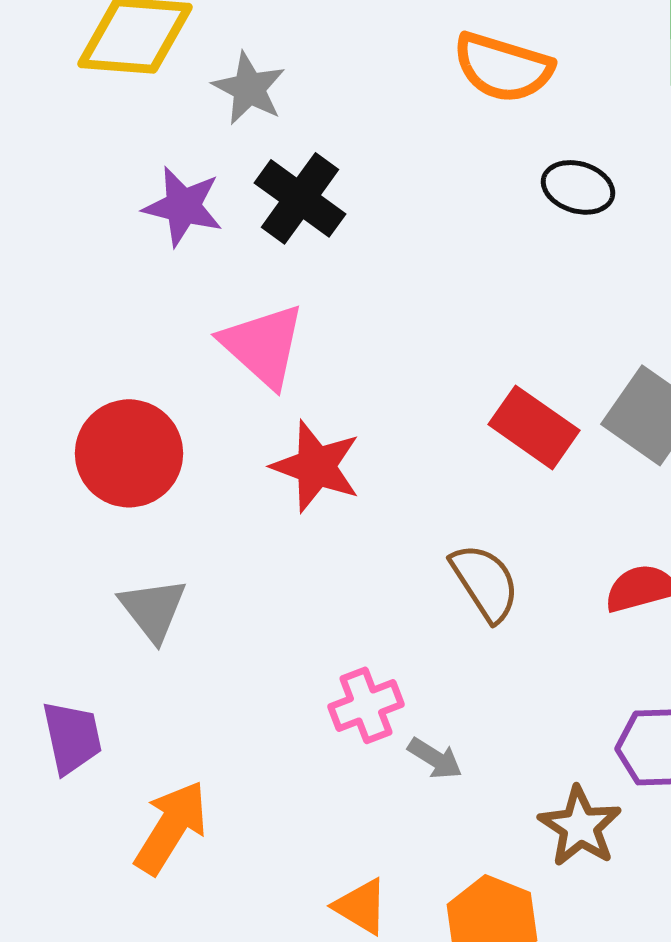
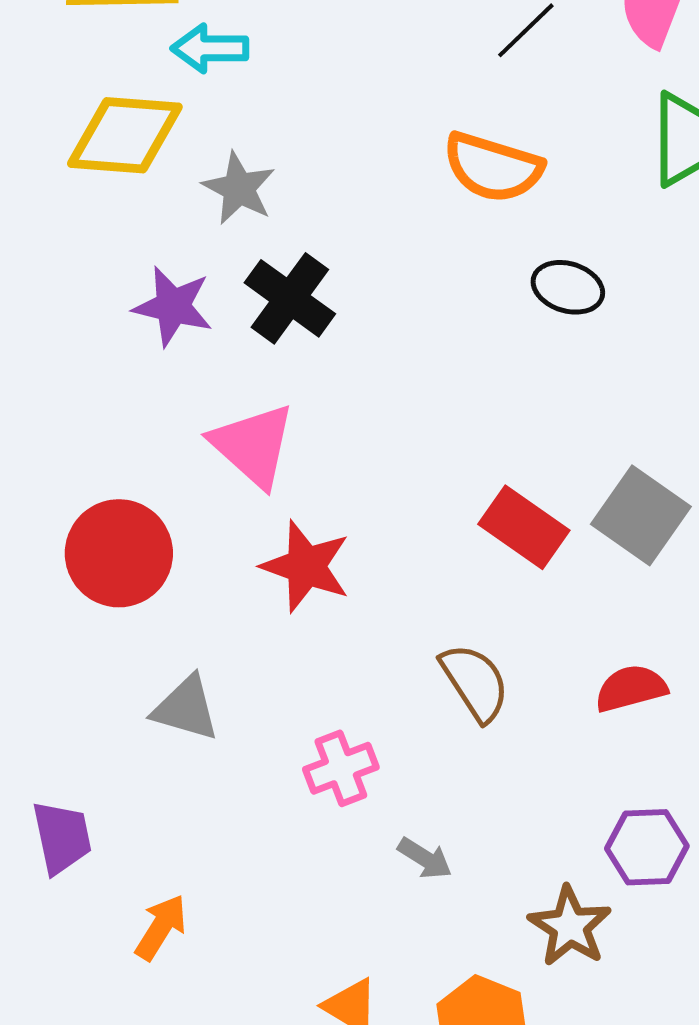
gray triangle: (153, 609) -> (186, 708), moved, turned -36
pink cross: (366, 705) -> (341, 768), moved
orange arrow: (171, 827) -> (161, 927), size x0.7

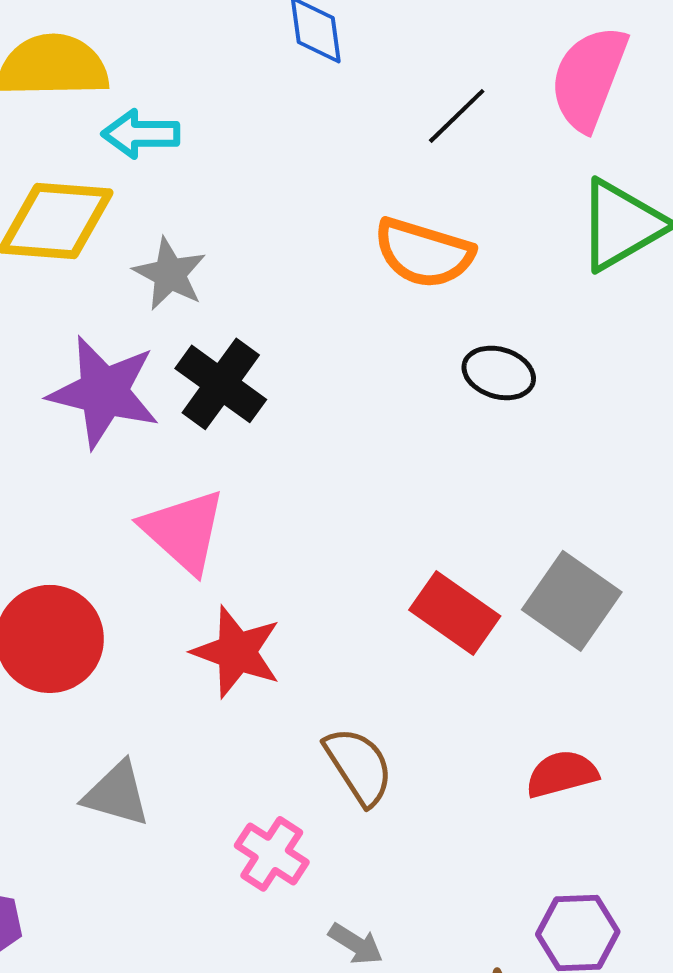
purple star: (173, 306) -> (104, 392), size x1.4
brown semicircle: (475, 682) -> (359, 766), moved
pink cross: (341, 768) -> (272, 854), turned -36

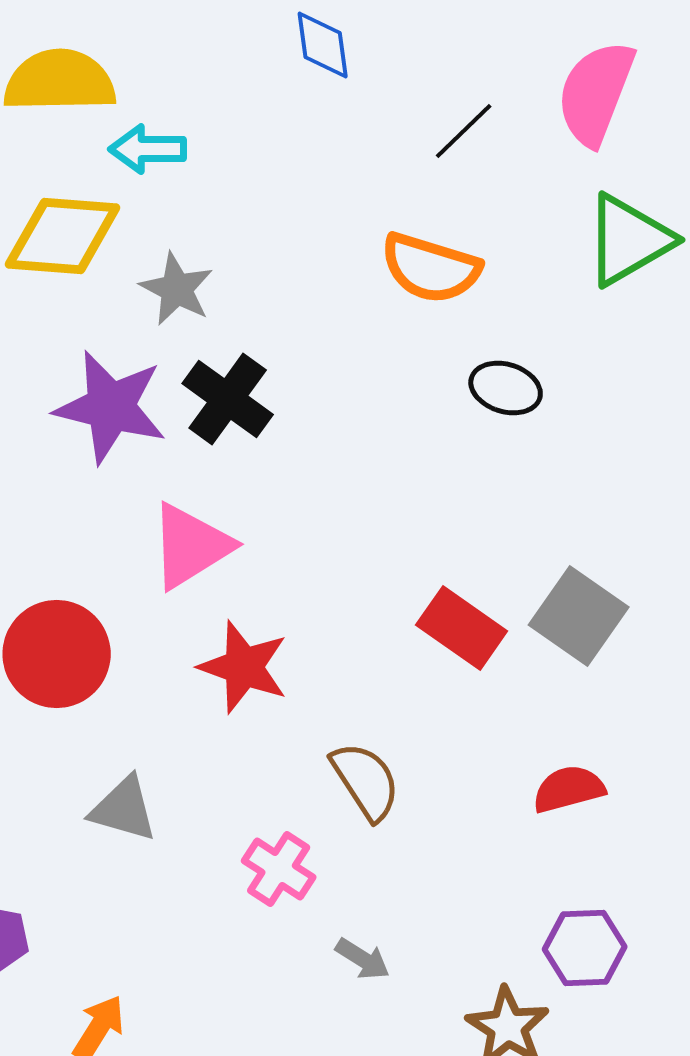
pink triangle: (184, 531) -> (191, 546), turned 46

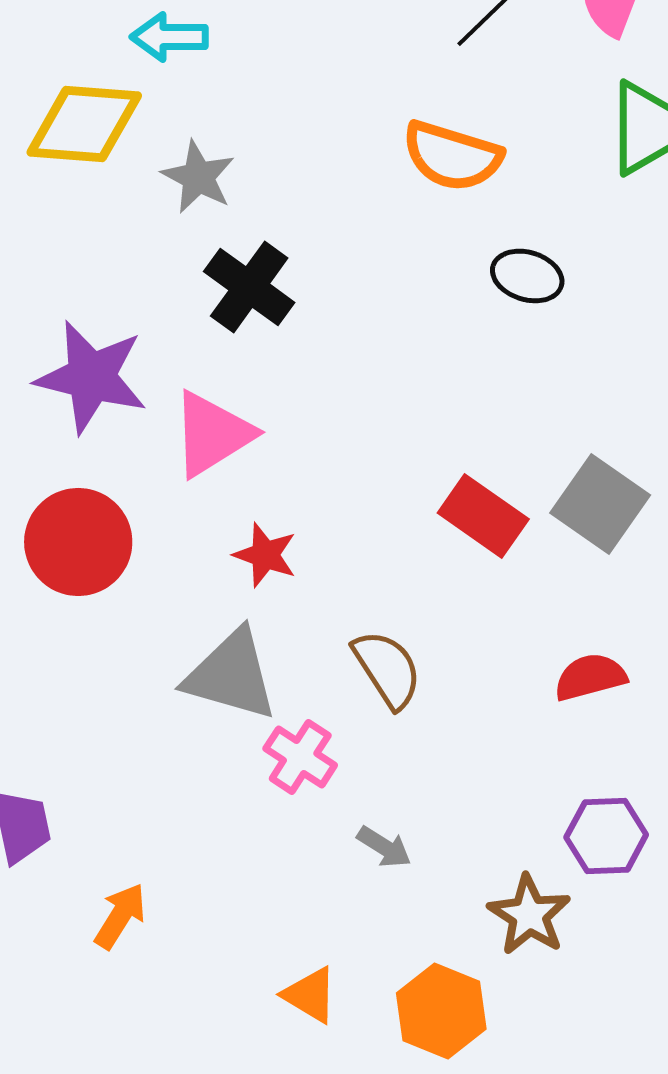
purple star: (111, 407) -> (91, 377), moved
red star: (244, 667) -> (265, 555), size x0.7
gray triangle: (124, 809) -> (231, 675), moved, size x1.4

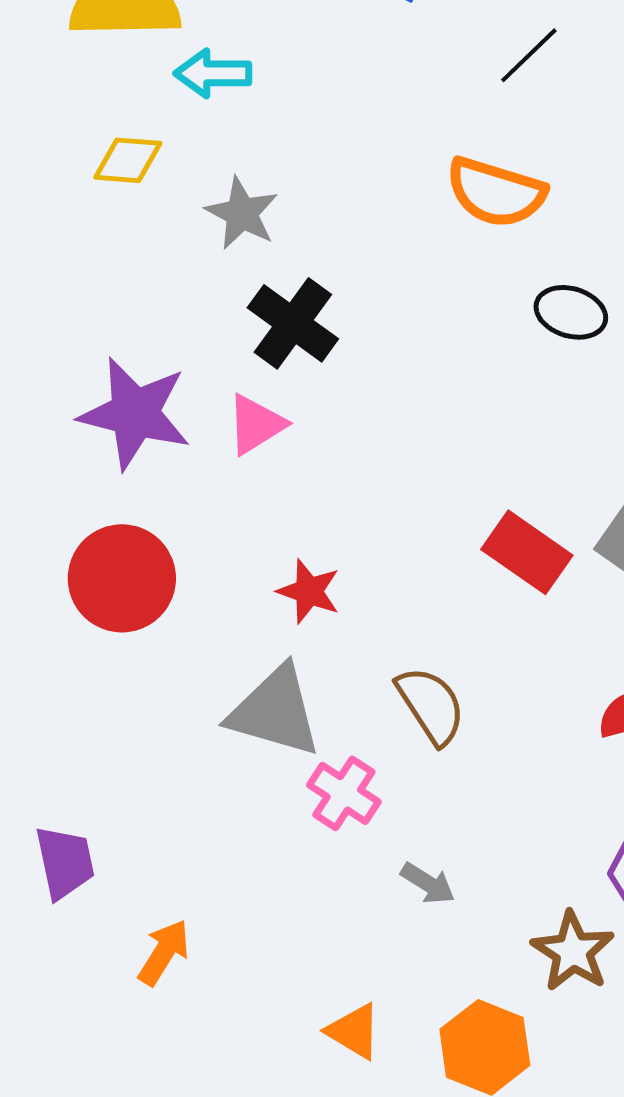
yellow diamond: (84, 124) -> (128, 160), size x0.6
pink triangle: (212, 434) -> (256, 424), moved, size x0.7

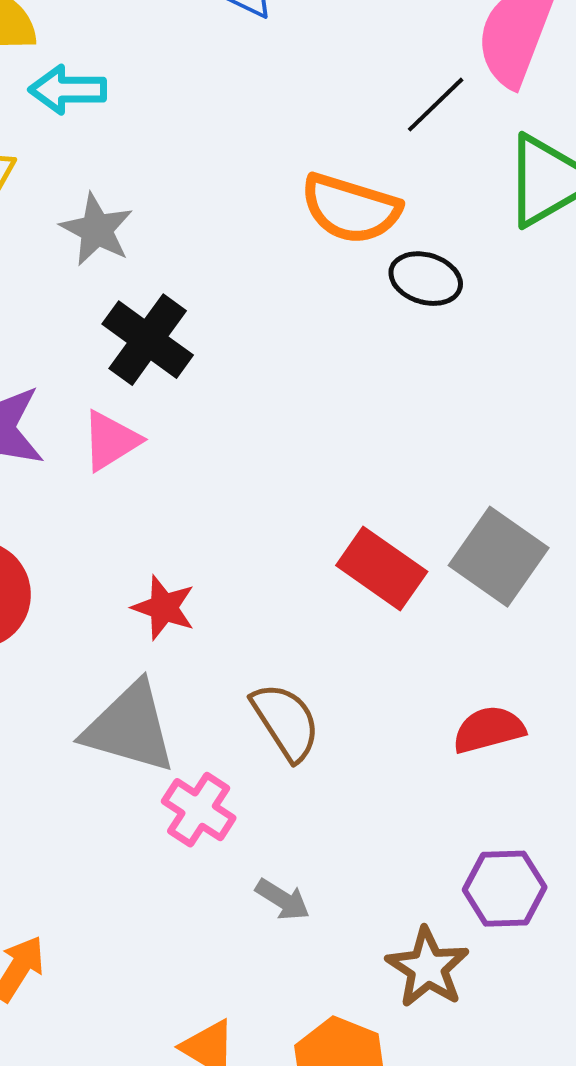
black line: (529, 55) -> (436, 105), moved
black ellipse: (571, 312) -> (426, 279), moved

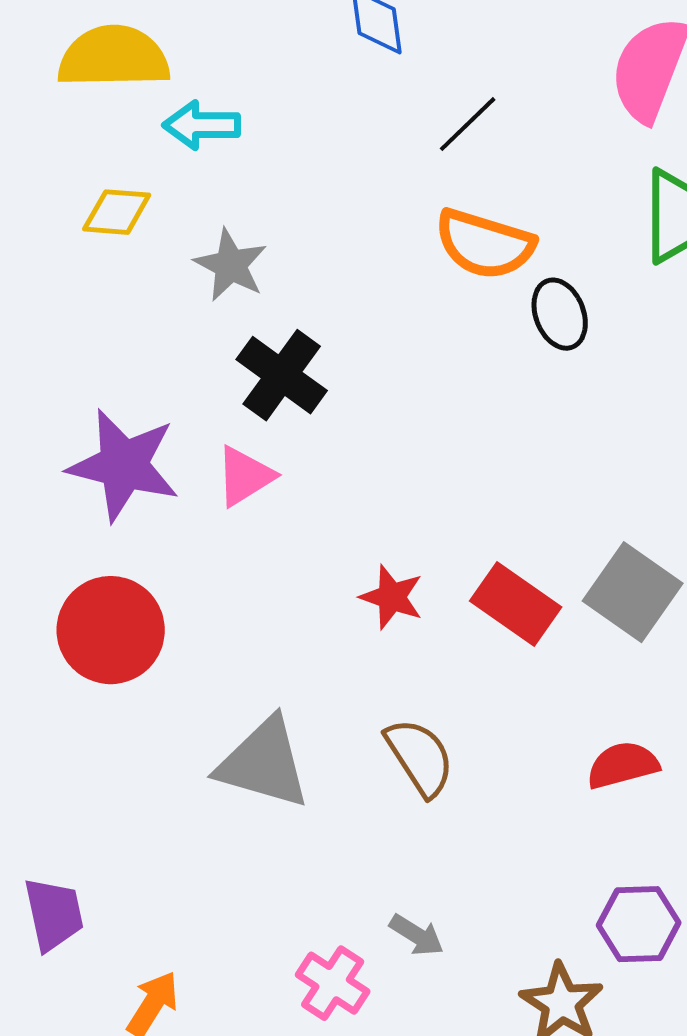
black line: (436, 105) -> (468, 124), moved
black ellipse: (426, 279) -> (560, 314), turned 52
red star: (164, 608) -> (392, 597), moved
pink cross: (199, 810) -> (333, 983), moved

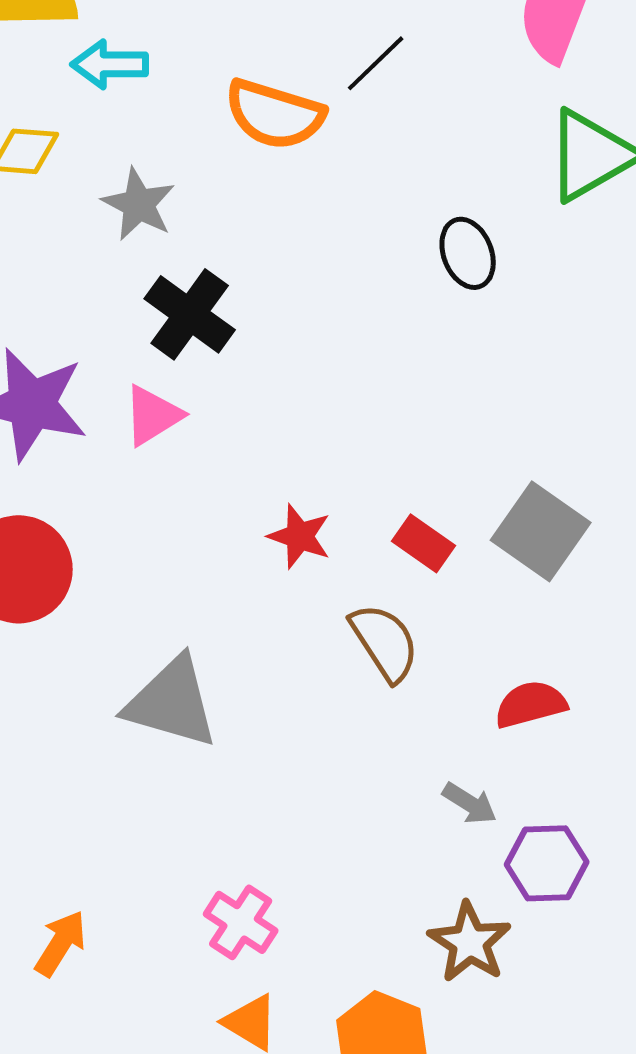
orange semicircle: (485, 244) -> (275, 114), moved
red rectangle: (516, 604) -> (424, 543), size x0.7
brown semicircle: (420, 757) -> (385, 642), moved
gray arrow: (417, 935) -> (470, 803), moved

